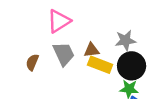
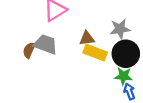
gray trapezoid: (64, 54) -> (46, 44), moved, turned -45

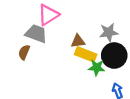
gray trapezoid: (46, 44) -> (36, 34), moved
green star: (123, 76) -> (97, 68), moved

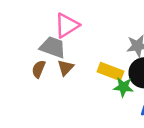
brown triangle: (78, 41) -> (66, 68), moved, turned -40

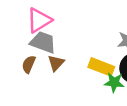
pink triangle: (67, 25) -> (39, 20), moved

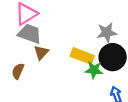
brown semicircle: (29, 64) -> (18, 71), moved

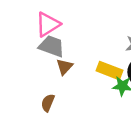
brown semicircle: (18, 71) -> (48, 103), moved

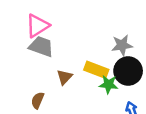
brown triangle: (64, 67) -> (64, 77), moved

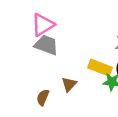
brown triangle: (64, 77) -> (69, 84), moved

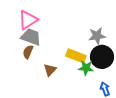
brown semicircle: (43, 97) -> (28, 52), moved

